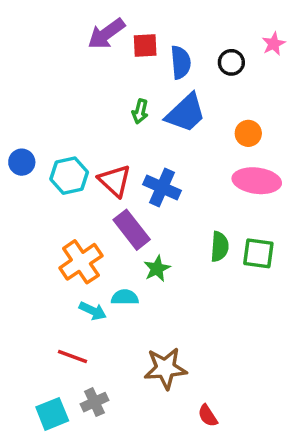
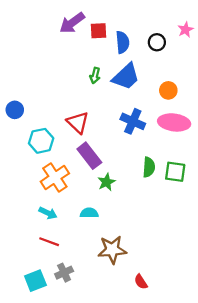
cyan hexagon: (69, 176) -> (41, 141), moved
blue cross: (162, 187) -> (133, 121), moved
cyan semicircle: (125, 297) -> (89, 213), moved
cyan arrow: (93, 311) -> (48, 213), moved

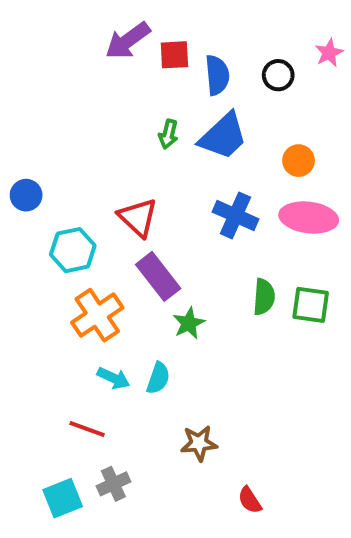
cyan arrow: (48, 213) -> (113, 378), moved
cyan semicircle: (89, 213) -> (158, 378), turned 108
brown star: (112, 250) -> (199, 443), size x0.7

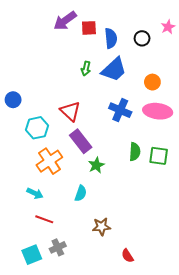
cyan arrow: (113, 378) -> (35, 193), moved

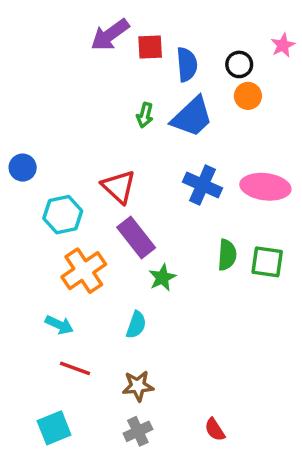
orange circle: (152, 82) -> (248, 96), moved
brown star: (101, 227) -> (138, 386), moved
gray cross: (58, 247) -> (138, 431), moved

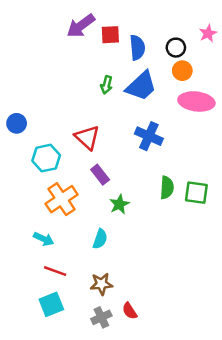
pink ellipse: (265, 187) -> (196, 101), moved
purple rectangle: (136, 237) -> (100, 175), size x0.7
cyan square: (54, 428) -> (51, 304), moved
red semicircle: (215, 430) -> (130, 311), moved

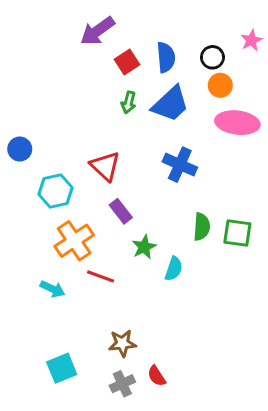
red square: (110, 35) -> (127, 62), moved, turned -30
cyan semicircle: (100, 239) -> (174, 269), moved
red line: (55, 271) -> (101, 276), moved

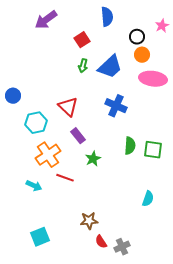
purple arrow: (97, 31) -> (46, 20), moved
blue semicircle: (166, 57) -> (107, 17), moved
cyan semicircle: (174, 269) -> (148, 199), moved
brown star: (122, 343) -> (89, 221), moved
gray cross: (122, 384) -> (122, 247), moved

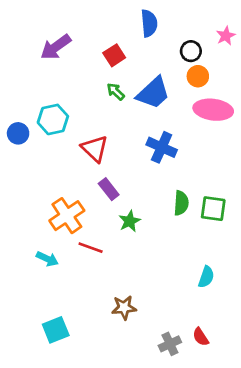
purple arrow: (46, 20) -> (56, 47), moved
green arrow: (83, 66) -> (116, 92), turned 120
cyan hexagon: (36, 123) -> (53, 119), moved
red semicircle: (101, 242) -> (201, 337), moved

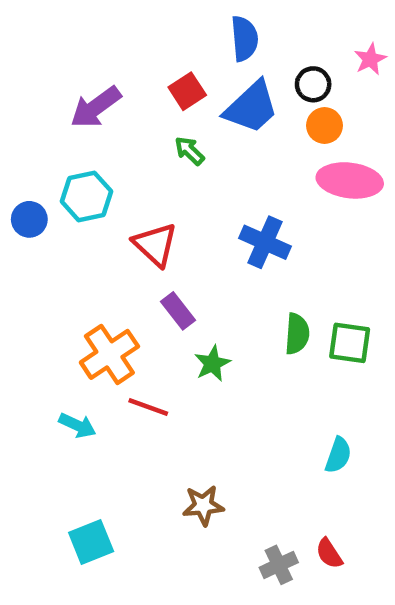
purple arrow: (56, 47) -> (96, 107), moved
blue trapezoid: (153, 93) -> (251, 107), moved

